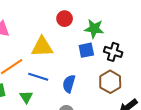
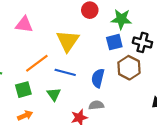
yellow triangle: (42, 47) -> (68, 41), turned -50
brown hexagon: (110, 82) -> (129, 68), moved

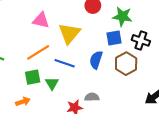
pink triangle: (24, 25) -> (41, 20), moved
blue semicircle: (98, 78) -> (96, 60), moved
green square: (23, 90) -> (33, 77), moved

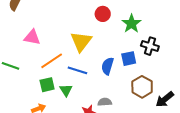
green star: (122, 16) -> (131, 24), turned 30
pink triangle: (41, 20) -> (32, 37), moved
blue square: (114, 38) -> (129, 59), moved
brown hexagon: (126, 64) -> (142, 87), moved

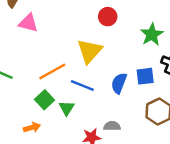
red circle: (103, 14) -> (108, 17), moved
pink triangle: (32, 37) -> (28, 23), moved
green square: (47, 85) -> (45, 100), turned -35

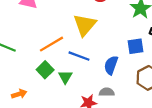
blue semicircle: (119, 83) -> (111, 65), moved
orange arrow: (32, 128) -> (19, 94), moved

